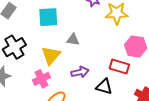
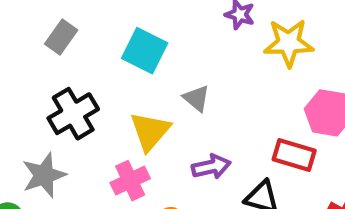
cyan square: (48, 17) -> (145, 51), turned 30
gray triangle: (73, 40) -> (196, 98), turned 32

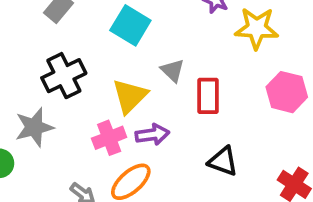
red rectangle: (294, 155) -> (208, 96), moved, turned 69
purple arrow: (211, 167) -> (152, 135), moved

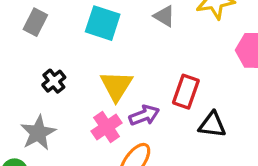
gray triangle: (173, 70) -> (164, 16), moved
black cross: (64, 76) -> (54, 81), size x0.6
red rectangle: (208, 96) -> (186, 92), moved, turned 32

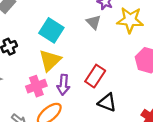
cyan square: (103, 23) -> (51, 30), moved
purple arrow: (144, 115) -> (63, 85), turned 102

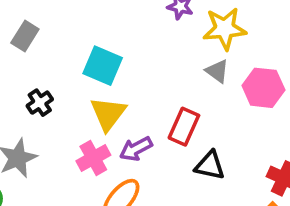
gray triangle: (94, 22) -> (217, 71), moved
purple arrow: (63, 85) -> (136, 149), turned 66

